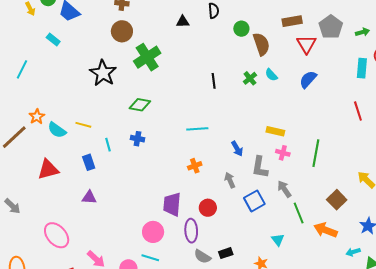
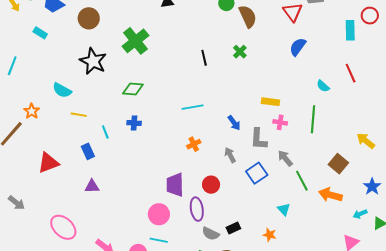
brown circle: (122, 31) -> (89, 18), moved
cyan semicircle: (271, 75) -> (323, 86), moved
cyan semicircle: (57, 130) -> (62, 90), moved

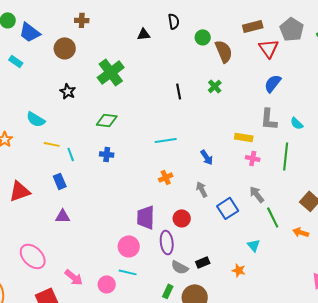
black star: (93, 61) -> (68, 91), size x0.6
cyan line: (105, 132) -> (71, 154), moved
gray L-shape: (259, 139) -> (269, 119), moved
orange arrow: (330, 195) -> (301, 232), size x0.7

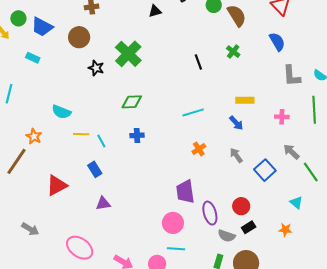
blue semicircle: (273, 83) -> (277, 42), moved, turned 120
black star: (68, 91) -> (96, 68), moved
yellow rectangle: (244, 137) -> (245, 100), moved
red circle: (182, 218) -> (241, 206), moved

